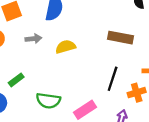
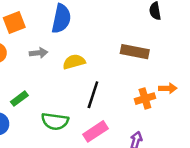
black line: (113, 79) -> (93, 95), moved
orange cross: (137, 93) -> (145, 99), moved

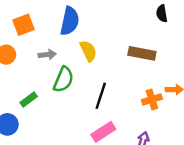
yellow semicircle: (74, 62) -> (88, 51), moved, turned 80
green semicircle: (55, 121) -> (63, 80), moved, turned -75

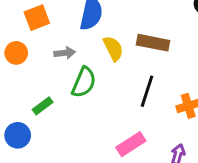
brown rectangle: (142, 53) -> (153, 43), moved
black line: (101, 96) -> (147, 91), moved

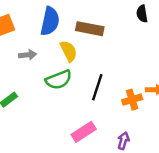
brown rectangle: (153, 43) -> (90, 29), moved
green semicircle: (84, 82) -> (59, 80), moved, turned 45

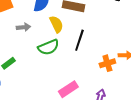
black line: (97, 87) -> (79, 40), moved

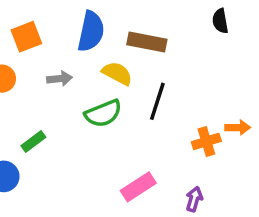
yellow semicircle: (56, 24) -> (117, 73), turned -36

